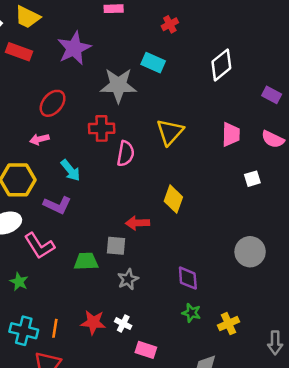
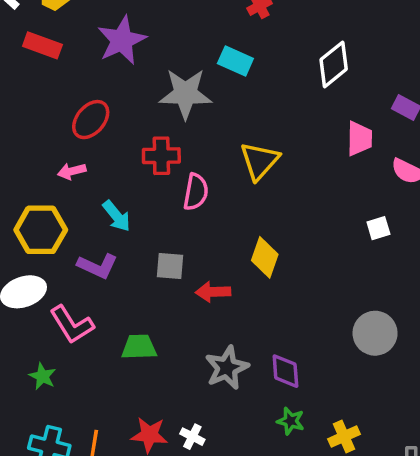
pink trapezoid: (231, 134) -> (360, 138), moved
gray square: (116, 246) -> (170, 266), moved
gray star: (128, 279) -> (227, 368), moved, size x1.4

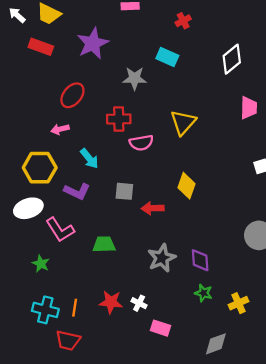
gray star: (185, 94) -> (135, 78), size x0.7
pink semicircle: (196, 192) -> (141, 143), turned 70

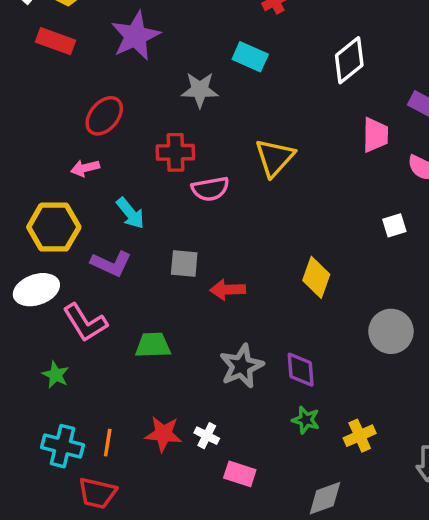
yellow diamond: (187, 186) -> (316, 277), moved

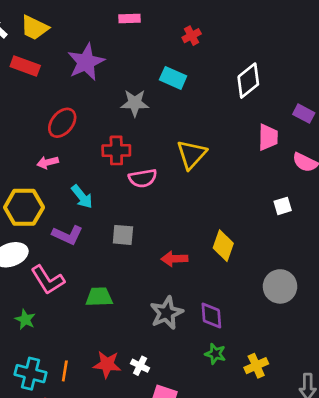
red arrow: (228, 290) -> (174, 259), moved

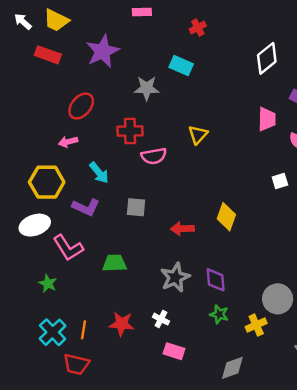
white diamond: (248, 81) -> (267, 58), moved
yellow triangle: (192, 154) -> (198, 135), size x0.7
gray circle: (280, 286) -> (278, 299), moved
white cross: (140, 366) -> (161, 319), moved
cyan cross: (30, 374) -> (53, 332), turned 32

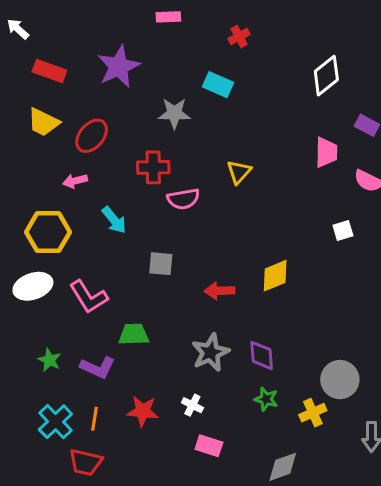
yellow trapezoid: (56, 20) -> (43, 122), moved
purple L-shape: (86, 207) -> (98, 368), moved
yellow diamond: (226, 217) -> (275, 276), turned 48
pink L-shape: (68, 248) -> (89, 297), moved

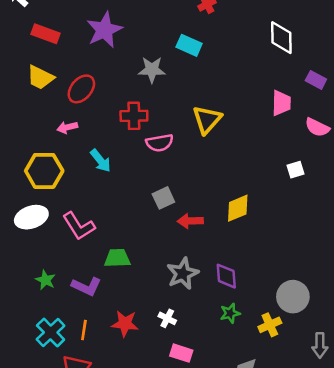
white diamond: (326, 76) -> (281, 38), turned -52
yellow triangle: (239, 172) -> (207, 120), size x1.4
gray square: (161, 264) -> (163, 198), moved, turned -30
green star: (266, 399) -> (230, 313), turned -30

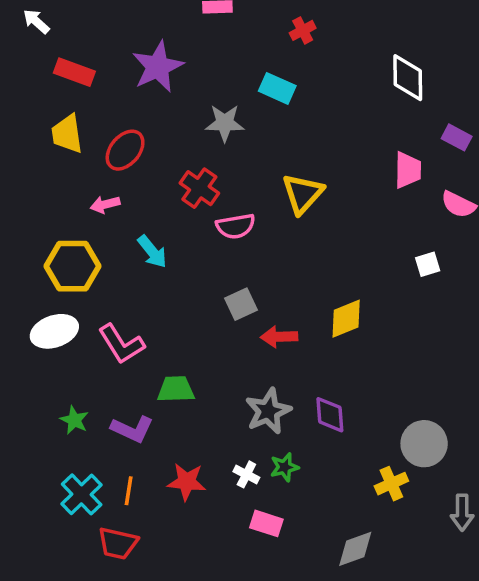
yellow trapezoid: (40, 77) -> (67, 134), turned 56
red cross: (134, 116) -> (199, 188), turned 36
green star: (230, 313) -> (285, 467), moved

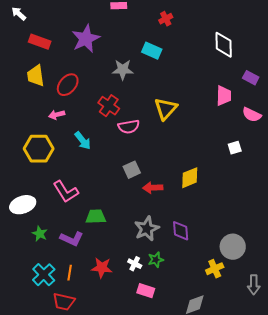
white ellipse: (54, 331) -> (23, 205), moved

